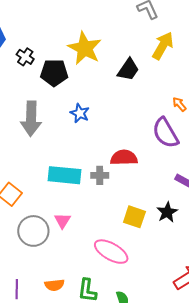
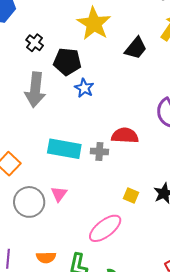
black cross: (25, 57) -> (35, 43), moved
black pentagon: (54, 73) -> (67, 62), moved
yellow square: (134, 217) -> (131, 195), size x0.7
pink ellipse: (111, 252) -> (105, 228), turned -72

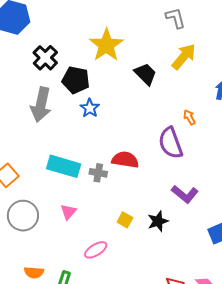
black cross: (35, 43) -> (45, 58), size x1.4
black trapezoid: (136, 48) -> (145, 74), turned -90
pink triangle: (59, 194) -> (68, 212), moved
pink ellipse: (105, 228) -> (96, 250), size x0.7

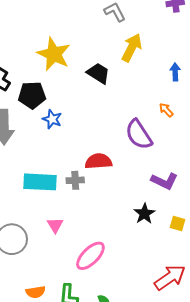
orange arrow: (189, 117) -> (166, 110), moved
yellow square: (125, 220) -> (177, 224), moved
pink ellipse: (96, 250) -> (90, 256), size x1.4

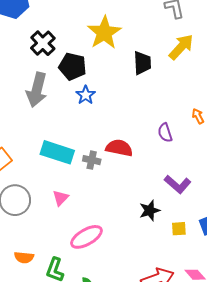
black trapezoid: (98, 73) -> (142, 63), turned 40
purple semicircle: (139, 135) -> (165, 133), size x0.6
yellow square: (177, 224) -> (179, 229), turned -35

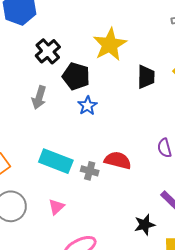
gray arrow: (37, 90) -> (39, 98), size x0.7

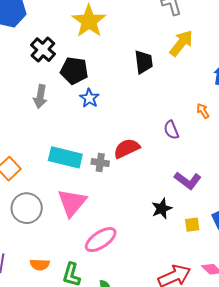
yellow star: (110, 44) -> (89, 21), moved
red semicircle: (118, 160) -> (127, 148), turned -32
pink triangle: (56, 207) -> (72, 203), size x1.8

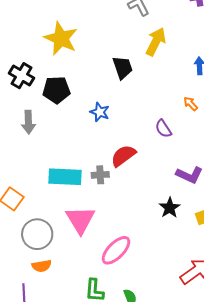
blue star: (89, 98) -> (100, 112), moved
orange semicircle: (40, 265) -> (42, 266), moved

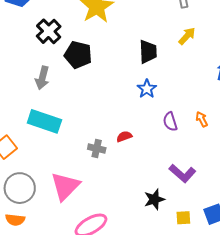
yellow arrow: (156, 42) -> (187, 36), size x0.7
orange arrow: (191, 104) -> (202, 119), moved
blue star: (100, 112) -> (147, 89), moved
red semicircle: (123, 156) -> (124, 137), size x0.6
cyan rectangle: (65, 177) -> (44, 121), moved

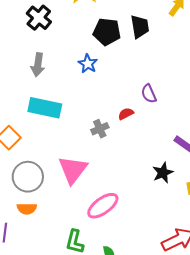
black pentagon: (78, 55) -> (107, 32), moved
blue star: (147, 89) -> (88, 64), moved
purple semicircle: (170, 122) -> (149, 94), moved
gray cross: (97, 148) -> (100, 129), turned -30

